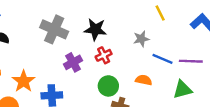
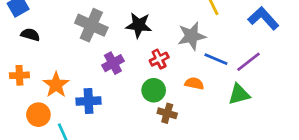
gray star: (141, 39) -> (192, 36), size x1.5
red cross: (104, 55) -> (159, 59), moved
purple line: (191, 61) -> (248, 62), turned -40

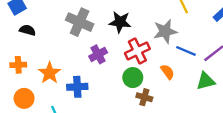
red cross: (159, 59) -> (137, 51), size x1.5
orange semicircle: (194, 83) -> (167, 72), turned 42
orange circle: (38, 115) -> (24, 98), moved

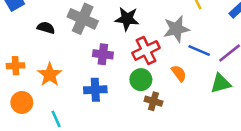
black semicircle: (28, 30) -> (46, 28), moved
purple cross: (98, 54) -> (103, 54), turned 36
blue cross: (77, 87) -> (95, 90), moved

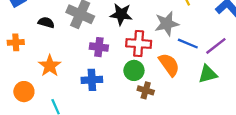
red cross: (146, 50) -> (139, 44), turned 30
orange cross: (16, 66) -> (16, 42), moved
orange semicircle: (179, 73) -> (169, 65), size x1.5

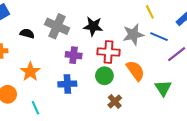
blue line: (188, 44) -> (159, 37), moved
green triangle: (208, 74) -> (163, 88), moved, turned -48
brown cross: (146, 90) -> (115, 102), moved, turned 32

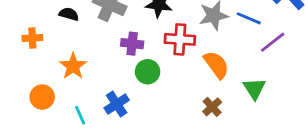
green circle: (104, 76) -> (148, 72), moved
blue cross: (67, 84) -> (117, 104), moved, turned -30
brown cross: (115, 102) -> (212, 107), moved

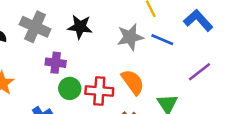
red cross: (180, 39) -> (99, 91), moved
purple line: (273, 42) -> (200, 72), moved

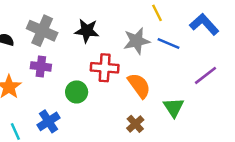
purple cross: (56, 63) -> (41, 66), moved
red cross: (99, 91) -> (105, 68), moved

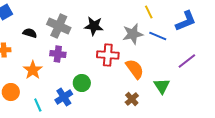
blue L-shape: (204, 24) -> (186, 21), turned 110
green circle: (77, 92) -> (82, 83), moved

